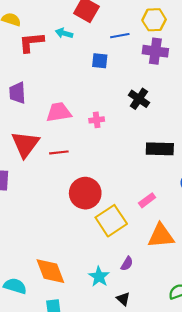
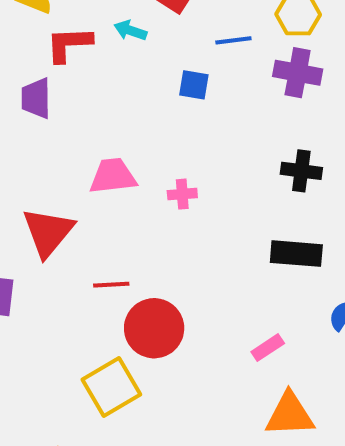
purple trapezoid: (17, 93) -> (36, 98), moved
black cross: (139, 99) -> (301, 171), moved, turned -30
red line: (59, 152) -> (111, 285), moved
yellow square: (111, 221) -> (111, 387), moved

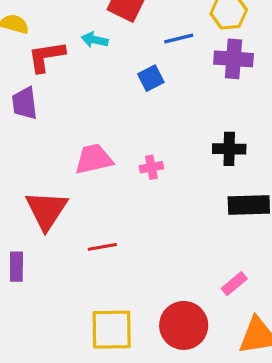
blue square: (194, 85) -> (151, 78), turned -30
black cross: (301, 171) -> (229, 149), moved
red circle: (154, 328) -> (184, 325), moved
yellow square: (111, 387) -> (112, 330), turned 36

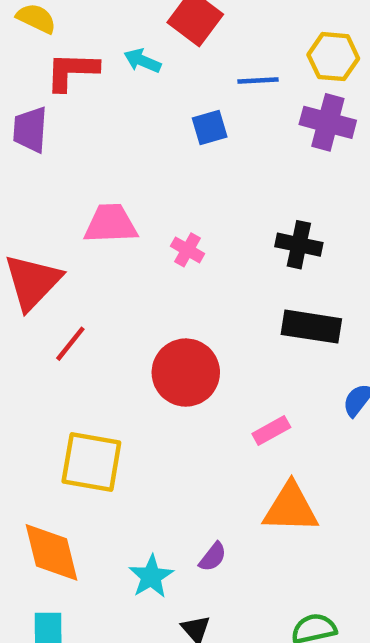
pink cross: (151, 167) -> (187, 250), turned 30
red line: (102, 247) -> (70, 344), moved, turned -52
red circle: (184, 325) -> (186, 373), moved

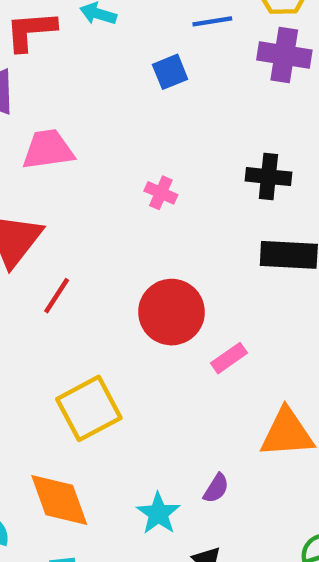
pink trapezoid: (111, 224) -> (48, 150), moved
pink rectangle: (271, 431) -> (229, 358), moved
yellow square: (91, 462) -> (89, 408), turned -32

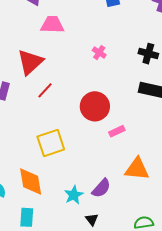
purple semicircle: (216, 488) -> (101, 188), size x1.5

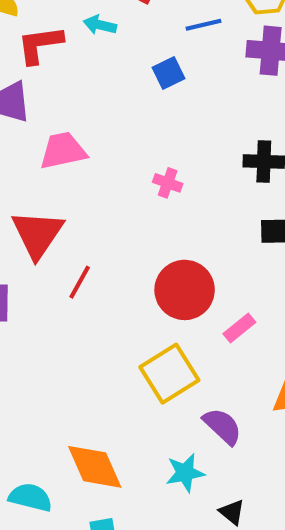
yellow square: (51, 143) -> (169, 374), moved
purple semicircle: (101, 188) -> (222, 426), moved, turned -75
cyan star: (74, 195) -> (185, 473), turned 30

